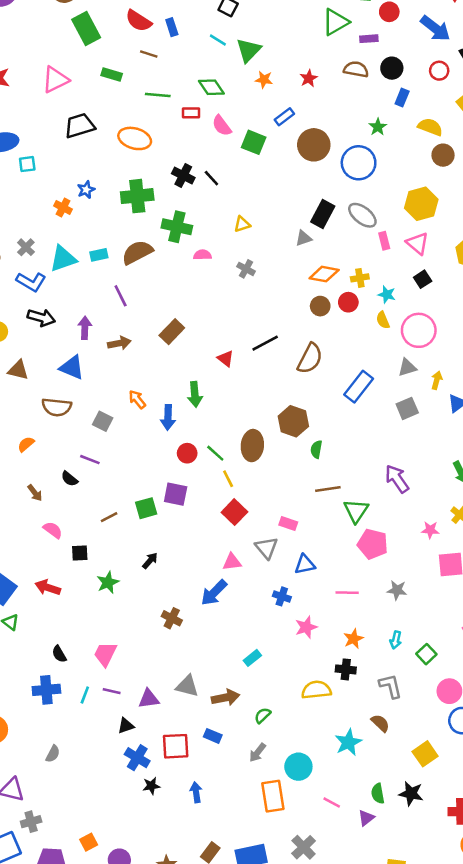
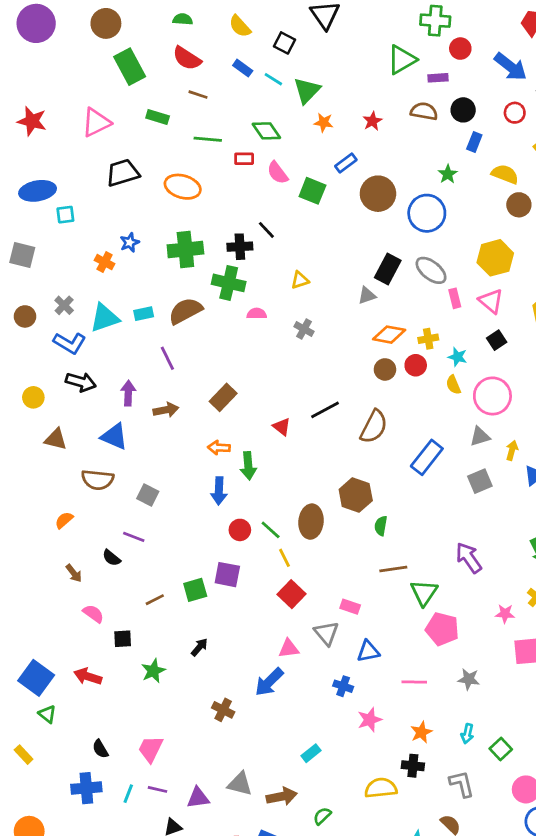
blue rectangle: (172, 27) -> (243, 68), moved, turned -36
black cross: (183, 176) -> (240, 247), moved, turned -30
orange arrow: (137, 399) -> (219, 448), moved, turned -48

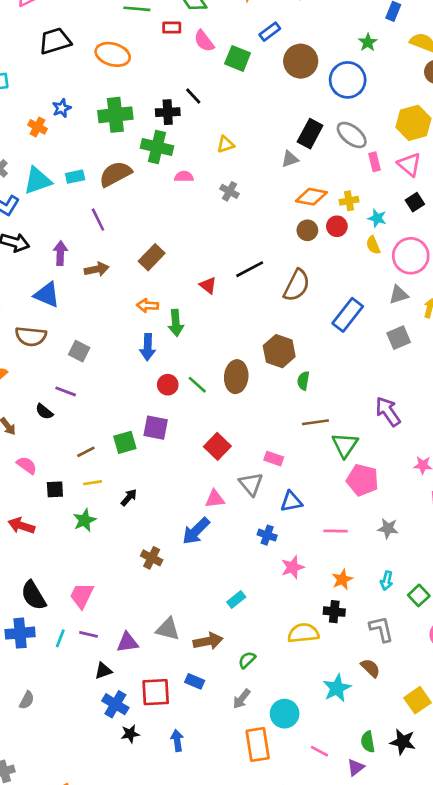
yellow line: (285, 558) -> (93, 483), moved, turned -72
black semicircle: (100, 749) -> (33, 595), size x1.6

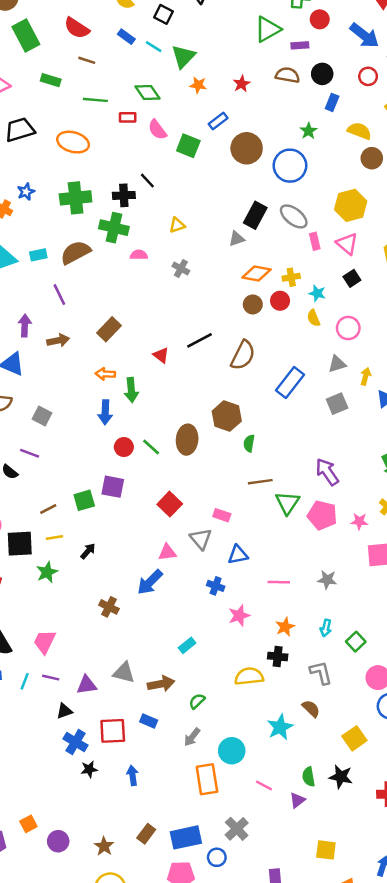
pink circle: (411, 256) -> (348, 328), size x0.7
pink pentagon: (362, 480) -> (322, 515), moved
black square: (55, 489) -> (20, 544), size x1.6

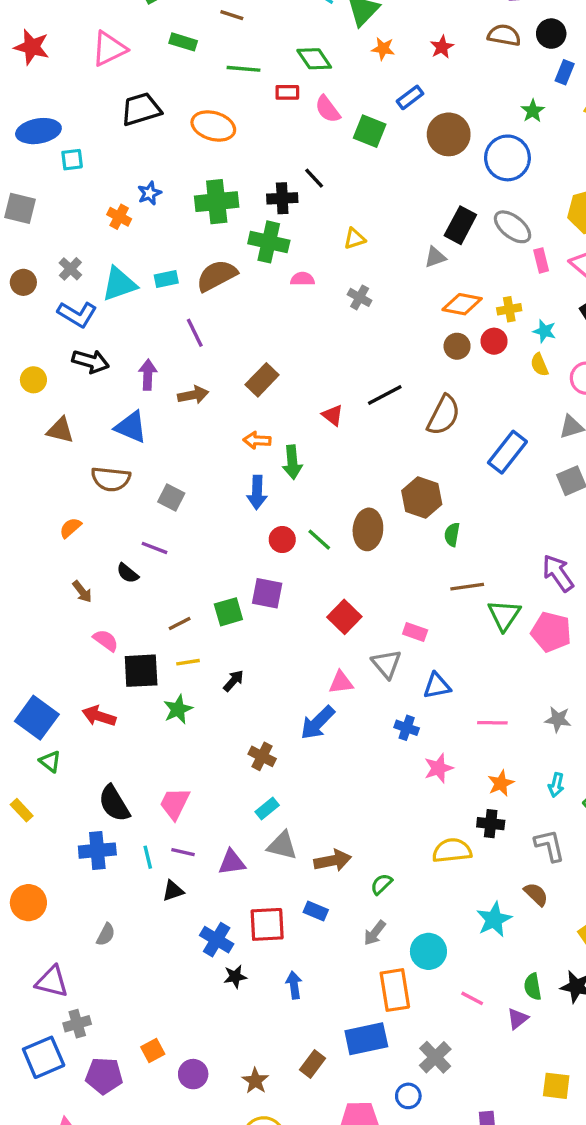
cyan rectangle: (187, 645) -> (267, 808), moved
cyan line: (25, 681) -> (148, 857), turned -35
black triangle: (64, 711) -> (173, 891), moved
blue rectangle: (186, 837) -> (366, 1039), moved

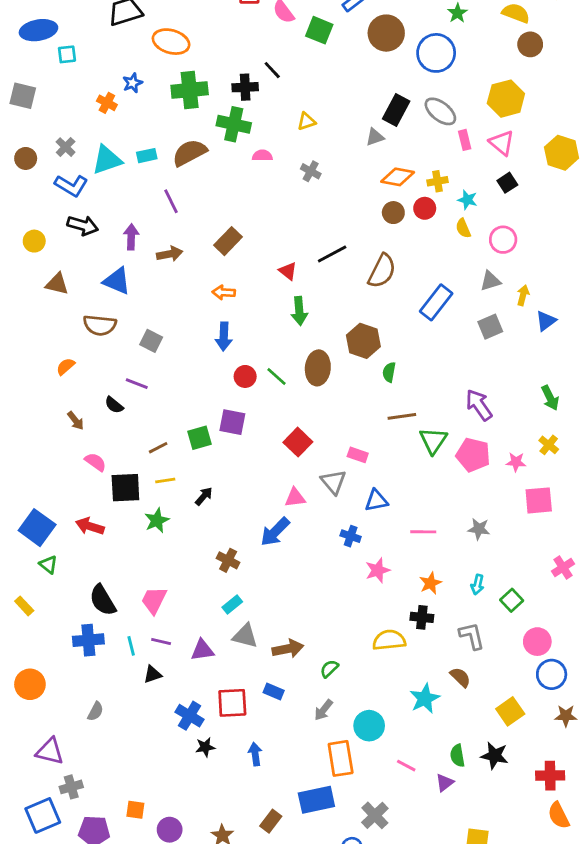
orange ellipse: (213, 126) -> (171, 42), moved
green arrow: (292, 462) -> (299, 311), moved
orange square: (153, 1051) -> (135, 810), turned 36

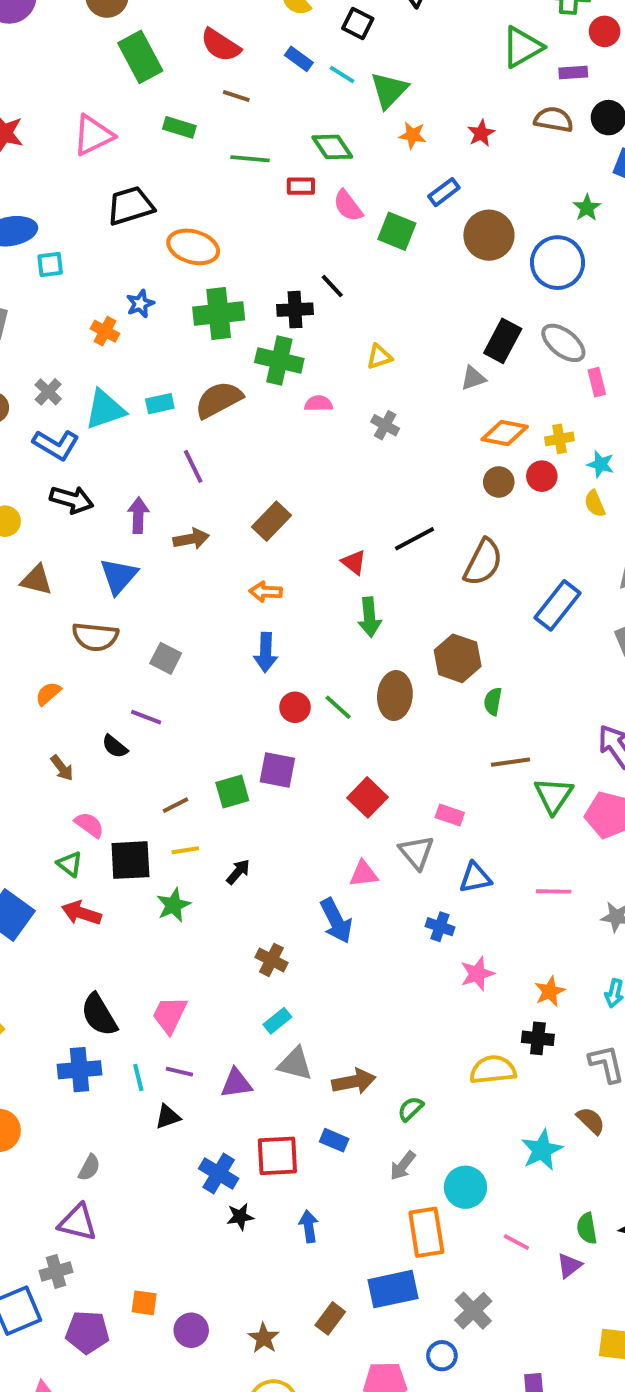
blue triangle: (117, 281) -> (119, 576), turned 48
blue arrow: (275, 532) -> (336, 921), turned -72
pink line: (423, 532) -> (554, 891), moved
green triangle: (48, 565) -> (70, 864), moved
purple triangle: (50, 751) -> (78, 1222), moved

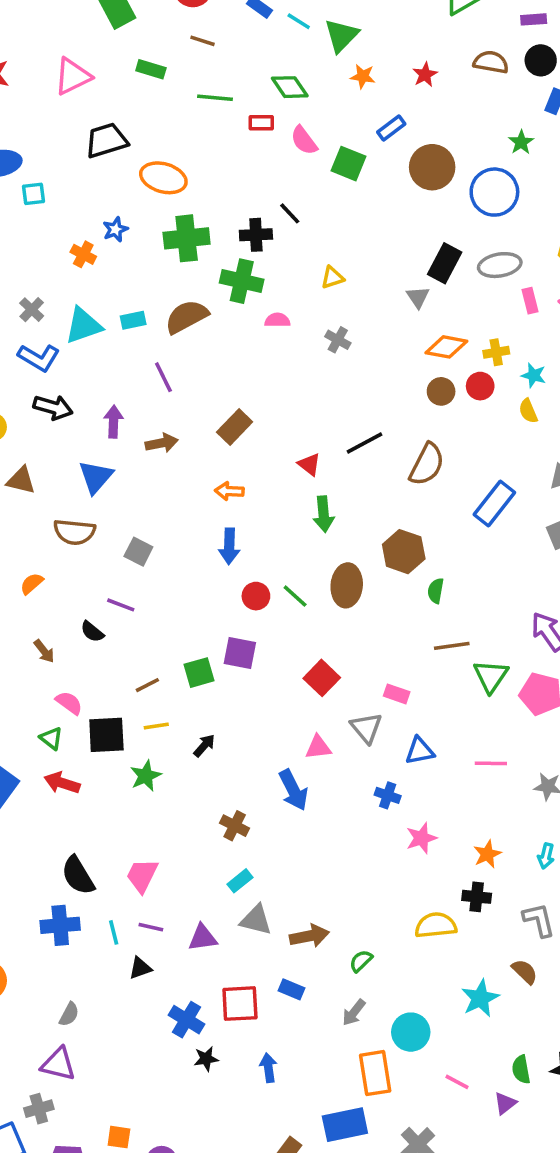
purple rectangle: (573, 73) -> (534, 19), moved
gray ellipse: (563, 343) -> (500, 265), turned -48
gray triangle: (473, 378) -> (418, 297), turned -45

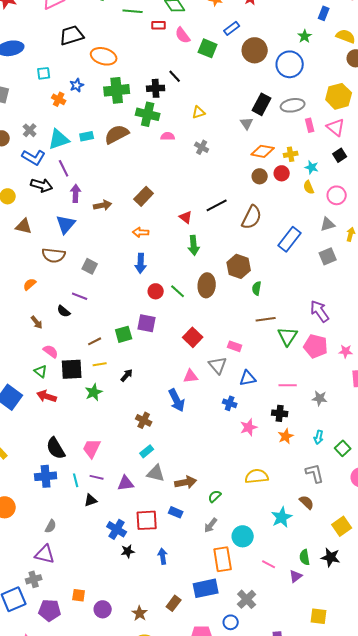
cyan square: (33, 194) -> (44, 73), moved
purple line: (163, 377) -> (64, 168), moved
black cross: (477, 897) -> (280, 413), moved

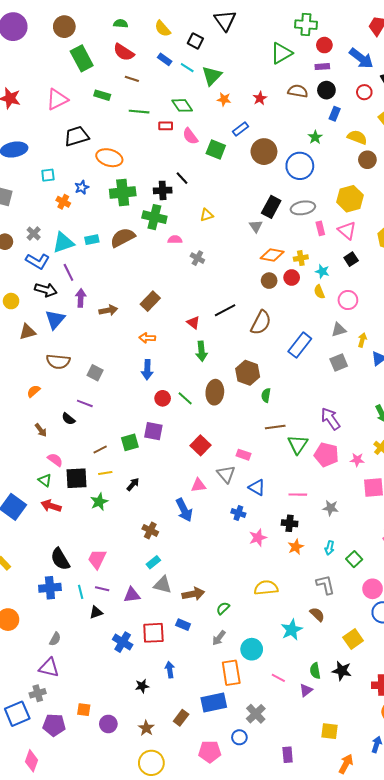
gray cross: (202, 147) -> (197, 258), moved
blue triangle: (66, 224) -> (55, 319), moved
brown triangle: (24, 226) -> (27, 332), turned -30
blue triangle: (248, 378) -> (257, 487), turned 42
black star: (128, 551) -> (142, 686), moved

